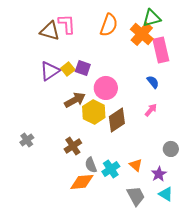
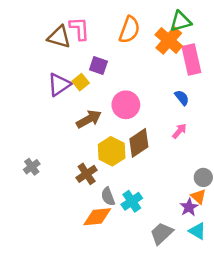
purple square: (83, 68) -> (98, 65), moved
yellow hexagon: (94, 112) -> (112, 151), moved
orange triangle: (136, 165) -> (199, 197), moved
gray trapezoid: (136, 196) -> (162, 233), turned -105

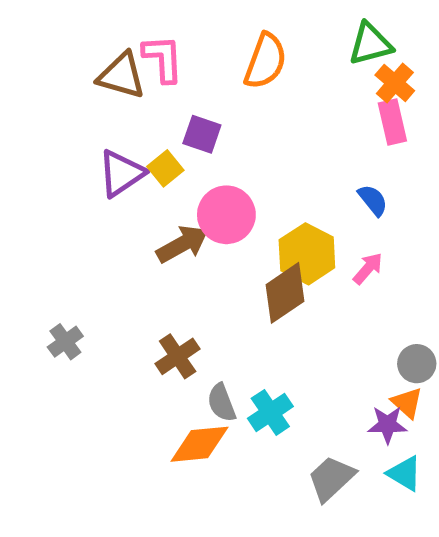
orange cross: (169, 40) -> (395, 83), moved, size x0.7
pink rectangle: (191, 60) -> (392, 122), size x0.7
pink circle: (126, 105) -> (226, 215), moved
yellow hexagon: (112, 151) -> (307, 254), moved
purple star: (189, 207) -> (387, 425), turned 30

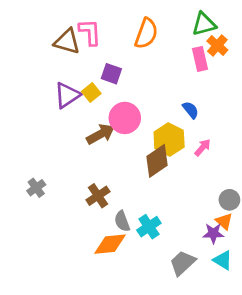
pink rectangle: (392, 122) -> (200, 59), moved
blue semicircle: (373, 200) -> (191, 110), moved

